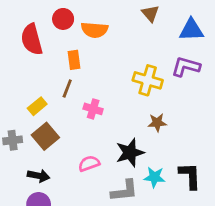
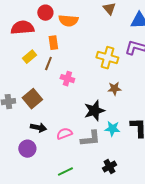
red semicircle: (32, 39) -> (22, 28), turned 100
yellow rectangle: (37, 106) -> (29, 57), moved
pink semicircle: (89, 164) -> (64, 134), moved
black arrow: (39, 176) -> (38, 128), moved

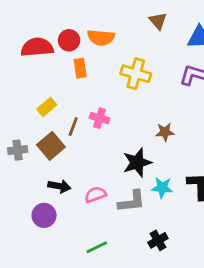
red circle: (45, 13) -> (69, 40), moved
yellow rectangle: (29, 57) -> (47, 107), moved
yellow cross: (107, 58) -> (136, 74), moved
brown line: (48, 64) -> (73, 126), moved

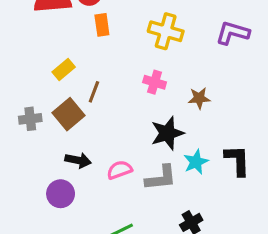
pink cross: (100, 118) -> (155, 82), moved
cyan star: (162, 188) -> (196, 162), turned -30

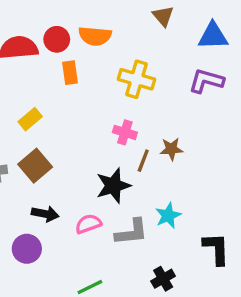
brown line: (94, 92) -> (143, 161), moved
black star: (167, 133) -> (113, 186), moved
black L-shape: (237, 160) -> (216, 249), moved

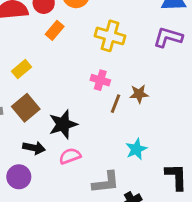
orange rectangle: (70, 73) -> (55, 30), turned 48
black star: (113, 186) -> (63, 124), moved
gray L-shape: (132, 232) -> (106, 182), moved

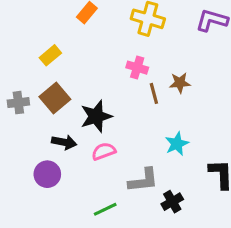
brown line: (116, 104) -> (154, 93), turned -36

